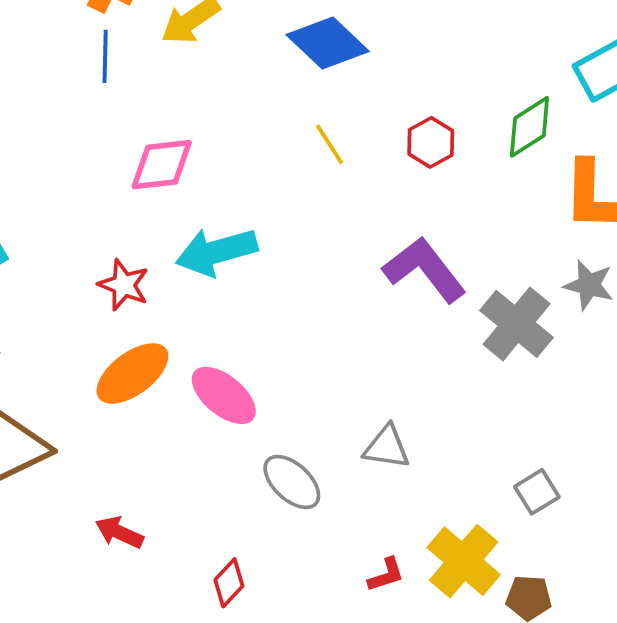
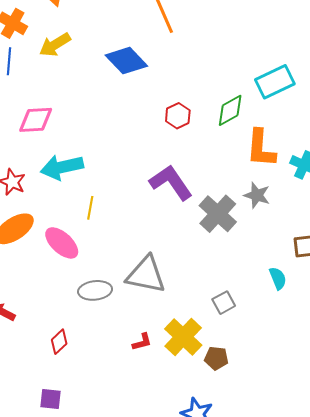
yellow line: (329, 144) -> (90, 208), moved, turned 40
gray triangle: (387, 447) -> (146, 275), size x1.6
gray ellipse: (292, 482) -> (95, 290), turned -52

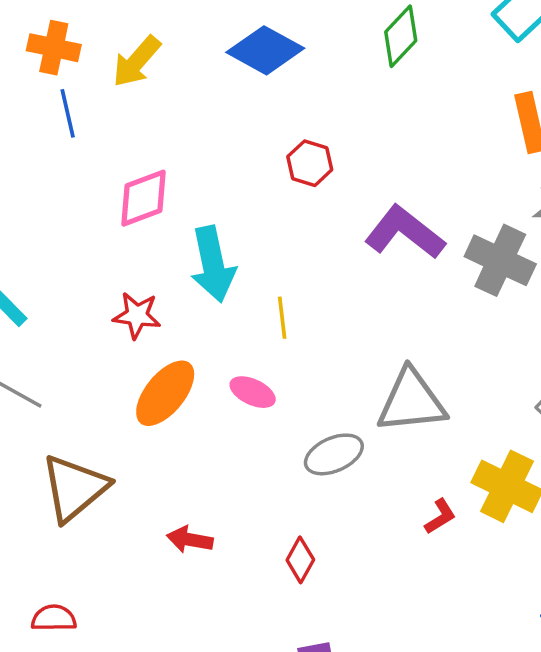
green diamond: (230, 110) -> (401, 36), moved
red hexagon: (178, 116) -> (310, 163), moved
cyan arrow: (62, 167) -> (213, 264), turned -72
pink ellipse: (62, 243) -> (253, 392), size x0.7

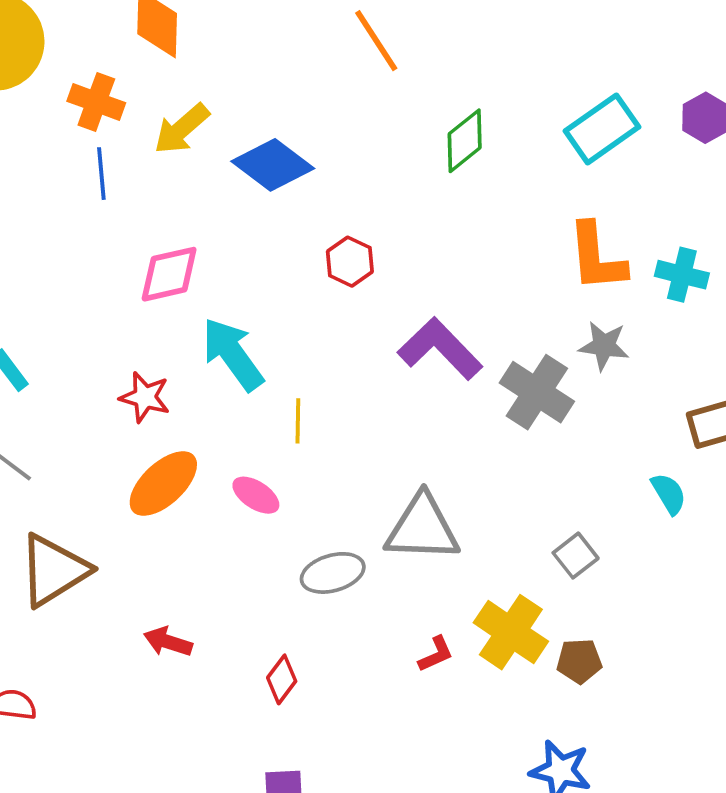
blue diamond: (265, 50) -> (273, 165), moved
cyan arrow: (213, 264) -> (233, 354), turned 148

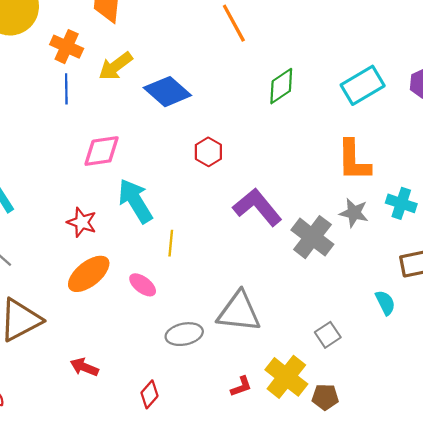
cyan cross: (682, 275) -> (401, 203), moved

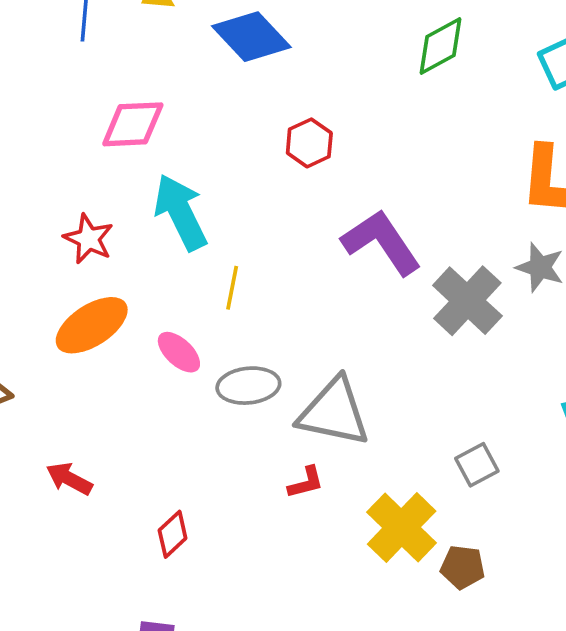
gray ellipse: (184, 334) -> (248, 386), moved
red L-shape: (241, 386) -> (306, 483), moved

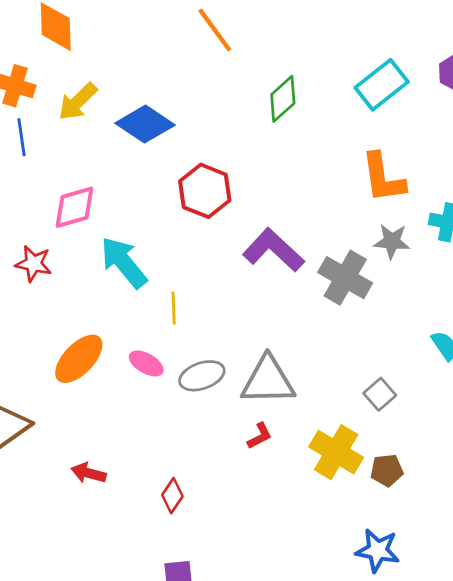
red hexagon: (309, 143) -> (205, 191), size x1.5
red star: (89, 239) -> (34, 264), moved

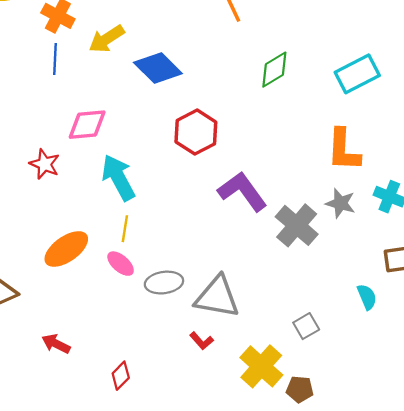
yellow line: (174, 308) -> (125, 229), moved
red L-shape: (260, 436) -> (202, 341), turned 65

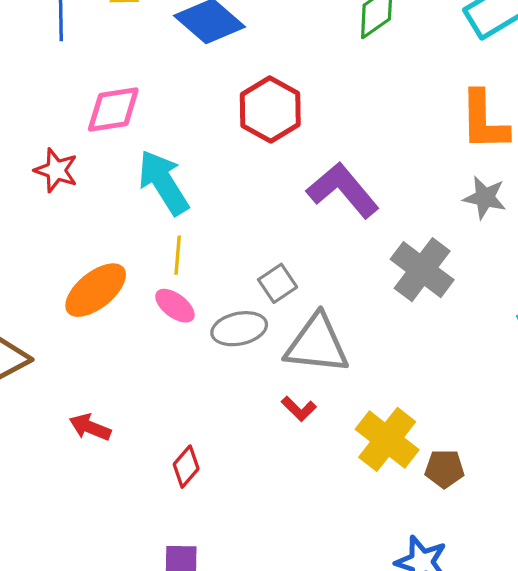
gray cross: (297, 225) -> (422, 270), moved
gray square: (306, 326) -> (278, 283), moved

